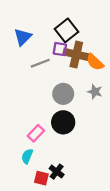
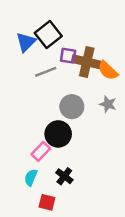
black square: (66, 30) -> (48, 35), moved
black circle: (63, 122) -> (58, 134), moved
black cross: (57, 172) -> (64, 176), moved

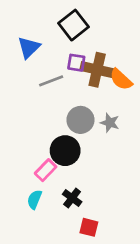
black square: (48, 35) -> (73, 25), moved
gray star: (108, 104) -> (110, 123), moved
red square: (47, 202) -> (89, 227), moved

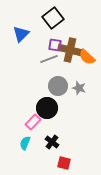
gray line: (51, 81) -> (49, 59), moved

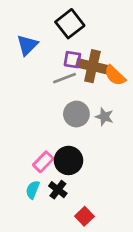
black circle: (47, 108) -> (68, 160), moved
black cross: (52, 142) -> (58, 190), moved
red square: (64, 163) -> (84, 216), turned 32

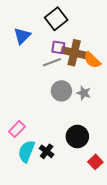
black circle: (68, 160) -> (77, 136), moved
pink rectangle: (43, 162) -> (17, 129), moved
cyan semicircle: (33, 190) -> (26, 151), size x1.5
red square: (84, 216) -> (95, 162), moved

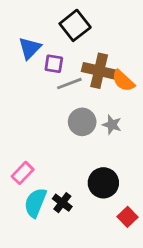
purple square: (58, 47) -> (54, 64), moved

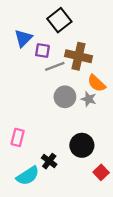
orange semicircle: (123, 81) -> (97, 83), moved
pink rectangle: (23, 173) -> (18, 137), turned -30
cyan semicircle: (35, 203) -> (28, 176), moved, turned -145

